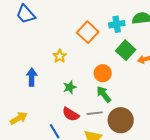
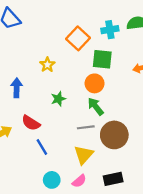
green square: (126, 50) -> (102, 59), moved, turned -36
red semicircle: (71, 114) -> (31, 123), moved

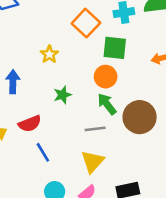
red semicircle: (31, 123) -> (30, 124), turned -54
brown circle: (114, 135) -> (140, 117), moved

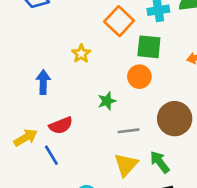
green star: (62, 95) -> (107, 101), moved
green arrow: (107, 104) -> (160, 162), moved
blue line: (43, 152) -> (51, 155), moved

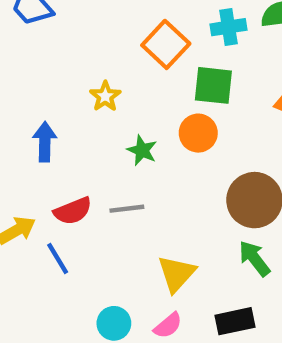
green star: (107, 101) -> (142, 150), moved, turned -30
gray line: (129, 131) -> (127, 209), moved
green arrow: (160, 162) -> (254, 258), moved

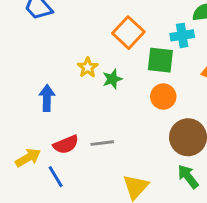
cyan cross: (228, 27) -> (182, 35), moved
orange circle: (198, 133) -> (163, 97), moved
green star: (142, 150) -> (112, 79), moved, turned 30

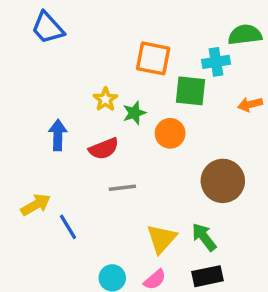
orange square: (128, 33) -> (153, 58), turned -32
orange circle: (163, 97) -> (170, 133), moved
red semicircle: (66, 145) -> (104, 149), moved
green arrow: (188, 177) -> (204, 237), moved

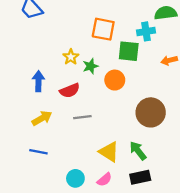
yellow arrow: (36, 205) -> (42, 118), moved
blue line: (68, 227) -> (38, 152), moved, turned -48
yellow triangle: (162, 239) -> (109, 152), turned -40

